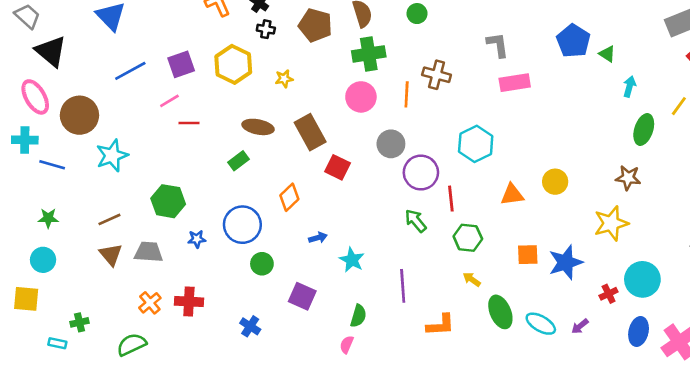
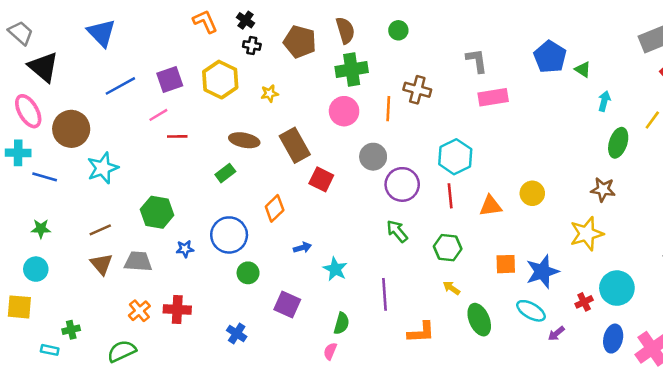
red line: (451, 199) -> (450, 196), moved
cyan ellipse: (541, 324) -> (531, 311), moved

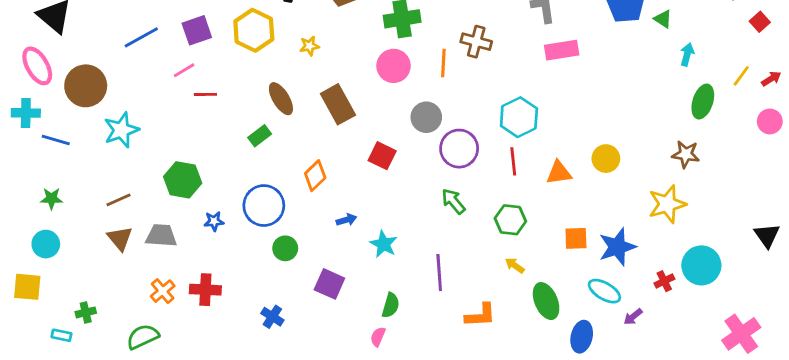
brown ellipse: (244, 140) -> (281, 99), turned 48
red square: (321, 179) -> (382, 156), moved
blue ellipse: (613, 339) -> (582, 337), moved

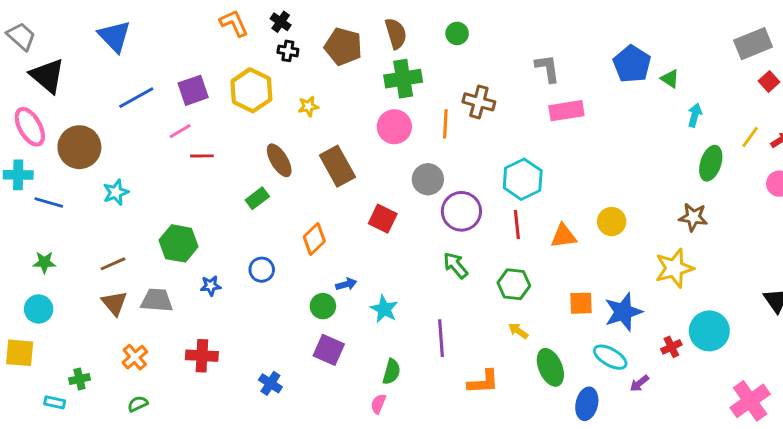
cyan star: (121, 130) -> (116, 192), size x0.7
blue circle: (264, 206) -> (262, 270), size x0.6
green circle: (285, 248) -> (323, 306), moved
orange cross: (163, 291) -> (135, 357), moved
green semicircle: (143, 337) -> (138, 404), size x0.6

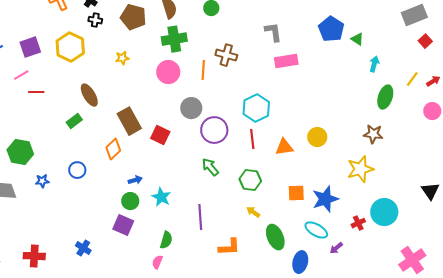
yellow star: (308, 106) -> (122, 58), moved
brown rectangle: (337, 166) -> (129, 121), moved
green circle: (323, 306) -> (130, 201), moved
red cross: (202, 356) -> (34, 256), moved

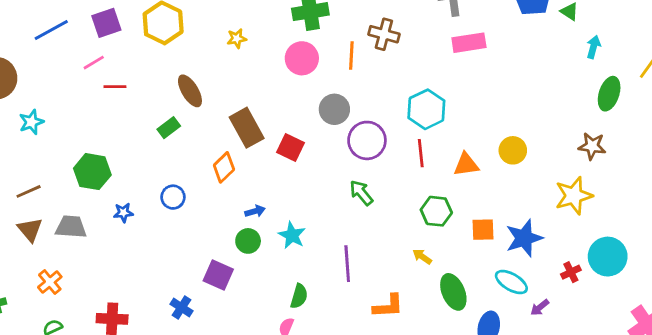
green hexagon: (250, 180) -> (436, 211), moved
purple square: (123, 225) -> (218, 275), moved

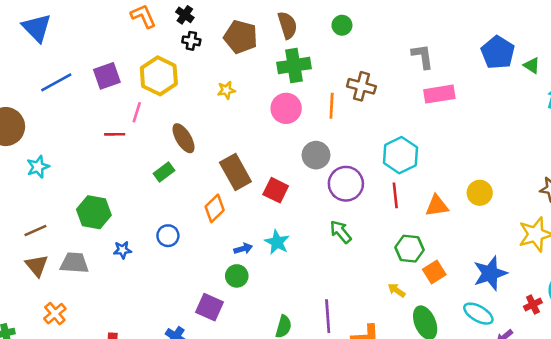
pink line: (94, 63) -> (137, 112), moved, turned -42
orange square: (483, 230) -> (434, 272), moved, turned -30
cyan star: (292, 235) -> (277, 242), moved
purple line: (347, 264) -> (328, 316), moved

